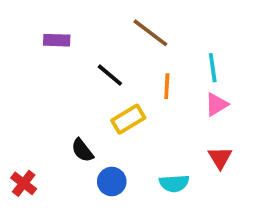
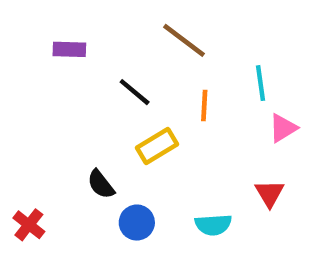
pink triangle: (216, 104) -> (283, 128), moved

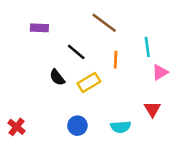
black semicircle: (101, 184) -> (57, 77), moved

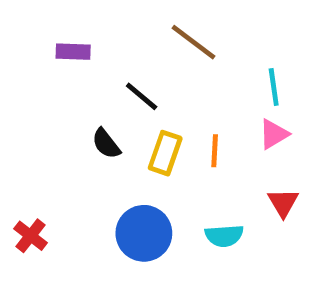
orange line: (116, 60) -> (215, 151), moved
pink triangle: (160, 72) -> (274, 134), moved
yellow rectangle: (89, 82) -> (165, 153), turned -40
blue circle: (77, 126) -> (144, 233), size x1.5

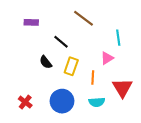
pink triangle: (274, 134) -> (107, 58), moved
orange line: (215, 151) -> (93, 78), moved
red triangle: (283, 203) -> (122, 88), size x1.5
red cross: (31, 236) -> (25, 102), moved

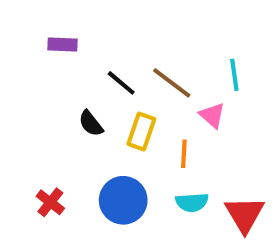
brown line: (83, 18) -> (172, 83), moved
pink triangle: (107, 58) -> (212, 115), turned -48
red triangle: (122, 88) -> (245, 214), moved

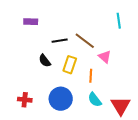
cyan line: (234, 75) -> (119, 21), moved
black line: (121, 83) -> (60, 41), turned -49
red cross: (50, 202) -> (25, 100), turned -32
cyan semicircle: (192, 202) -> (95, 100), turned 56

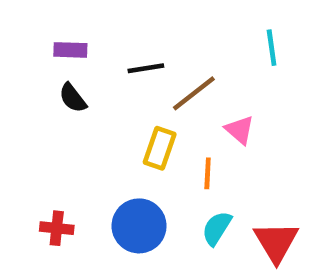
black line: (60, 41) -> (146, 68), moved
brown line: (85, 41) -> (194, 93), turned -75
black semicircle: (45, 61) -> (73, 98), moved
cyan semicircle: (95, 100) -> (217, 228), turned 70

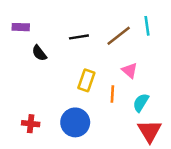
purple rectangle: (70, 50) -> (21, 27), moved
brown line: (194, 93) -> (119, 36), moved
cyan semicircle: (217, 228) -> (141, 103), moved

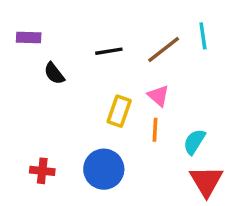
pink triangle: (130, 70) -> (158, 96), moved

